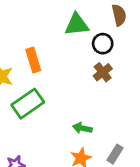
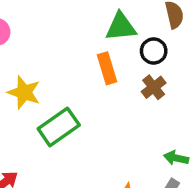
orange rectangle: (33, 60) -> (107, 68), moved
green arrow: (82, 128) -> (176, 158), moved

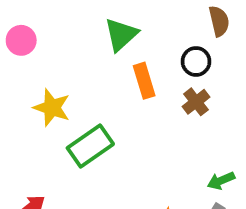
green triangle: (121, 27) -> (121, 35), moved, turned -36
green arrow: (176, 158) -> (221, 181), turned -35

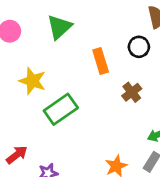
green triangle: (121, 35) -> (59, 27), moved
brown cross: (196, 102) -> (132, 92), moved

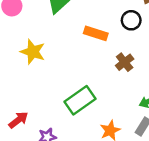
orange rectangle: (101, 61) -> (96, 33), turned -55
green rectangle: (61, 109) -> (80, 100), moved

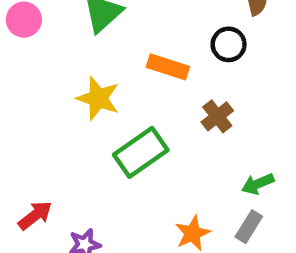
yellow star: (33, 52) -> (98, 98), moved
green rectangle: (80, 100) -> (141, 152), moved

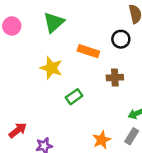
brown cross: (217, 116) -> (115, 78), turned 35
green rectangle: (141, 152) -> (74, 97), size x0.6

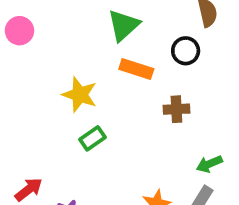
green triangle: (54, 22) -> (124, 25), moved
green rectangle: (74, 97) -> (92, 138), moved

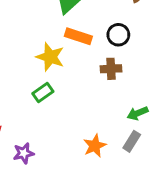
black circle: (186, 51) -> (118, 35), moved
yellow star: (80, 95) -> (50, 57), moved

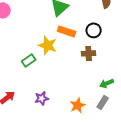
green rectangle: (43, 92) -> (29, 60), moved
purple star: (24, 153) -> (42, 98), moved

